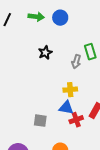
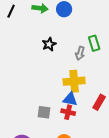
yellow cross: (70, 90) -> (74, 81), size x1.5
red cross: (76, 120) -> (68, 112), moved, turned 32

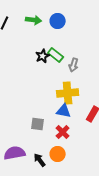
green rectangle: (94, 43) -> (56, 55), moved, turned -35
red cross: (68, 112) -> (63, 132), moved, turned 32

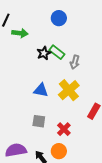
green arrow: (34, 20) -> (20, 33), moved
yellow cross: (68, 93) -> (69, 90), turned -35
blue triangle: (64, 111) -> (41, 90), moved

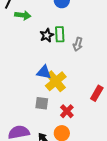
green rectangle: (57, 52) -> (60, 34), turned 49
yellow cross: (69, 90) -> (56, 81), moved

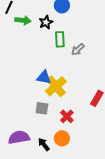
black star: (47, 35) -> (46, 22), moved
gray arrow: (78, 44) -> (78, 49), turned 32

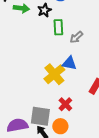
blue triangle: (44, 77) -> (69, 63), moved
gray square: (42, 108) -> (40, 116), moved, size x1.5

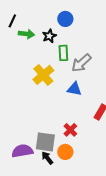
gray arrow: (76, 37) -> (81, 63), size x1.5
yellow cross: (54, 74) -> (43, 75), moved

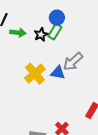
green rectangle: (63, 53) -> (55, 32), moved, turned 35
blue triangle: (74, 89) -> (58, 73), moved

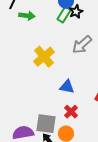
black star: (41, 35) -> (76, 12), moved
blue triangle: (58, 73) -> (67, 87), moved

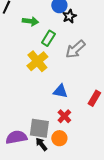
green rectangle: (64, 15) -> (48, 38), moved
green arrow: (27, 16) -> (30, 21), moved

